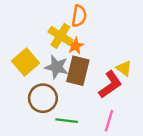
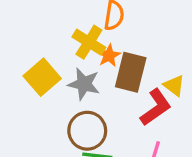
brown rectangle: (78, 71) -> (131, 72), moved
brown circle: (43, 98) -> (87, 131), moved

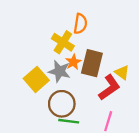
orange star: (109, 56) -> (73, 62), moved
yellow square: (42, 77) -> (36, 79), moved

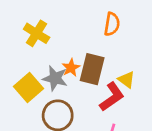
orange semicircle: (80, 24) -> (112, 24), moved
yellow cross: (63, 42) -> (37, 33), moved

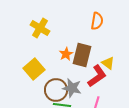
gray star: (55, 78) -> (72, 88), moved

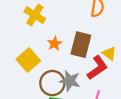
orange star: (66, 54) -> (55, 44), moved

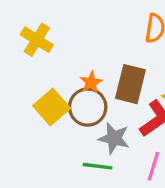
yellow cross: (35, 15) -> (37, 40), moved
brown circle: (52, 83) -> (88, 107), moved

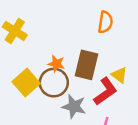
orange star: (91, 82) -> (56, 64), turned -30

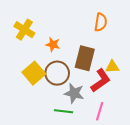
orange star: (56, 64) -> (53, 44), moved
yellow triangle: (119, 75) -> (112, 67), turned -40

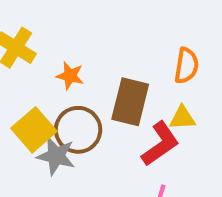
orange semicircle: (101, 22) -> (186, 66), moved
gray star: (74, 93) -> (56, 156), moved

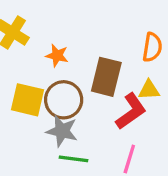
yellow square: (34, 130) -> (27, 100), turned -36
gray star: (56, 156) -> (62, 131), moved

